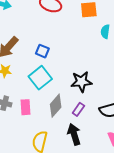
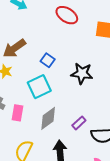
black star: (81, 82) -> (82, 73), moved
purple rectangle: (78, 109) -> (79, 123), moved

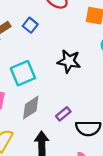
blue square: (48, 60) -> (30, 25), moved

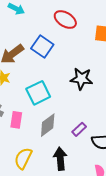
blue square: (30, 25) -> (42, 47), size x1.5

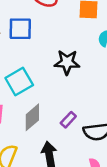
blue square: (42, 47) -> (20, 29), turned -30

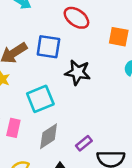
black star: (67, 62) -> (78, 72), moved

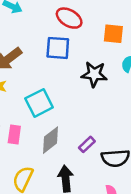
blue square: (48, 47) -> (58, 48), moved
black star: (78, 72) -> (94, 74), moved

